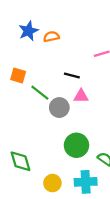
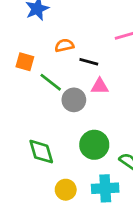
orange semicircle: (51, 37) -> (64, 45), moved
green diamond: (20, 161) -> (41, 152), moved

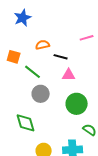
gray circle: (74, 100) -> (41, 94), moved
green circle: (94, 145) -> (77, 104), moved

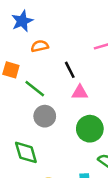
orange semicircle: (43, 45) -> (40, 46), moved
black line: (61, 57) -> (70, 70), turned 48

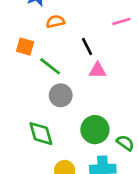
green circle: (90, 129) -> (95, 130), moved

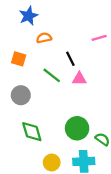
green line: (50, 66) -> (52, 75), moved
gray circle: (61, 95) -> (21, 95), moved

